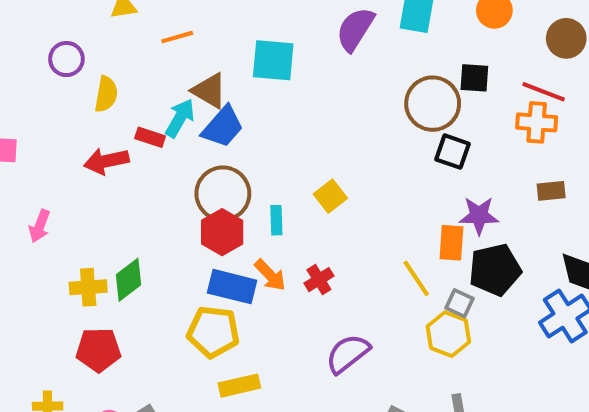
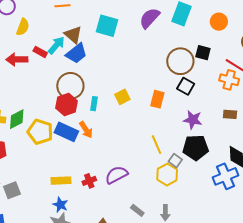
orange rectangle: (451, 243) -> (157, 99), moved
red cross: (319, 280) -> (89, 181), moved
yellow pentagon: (213, 332) -> (40, 132), moved

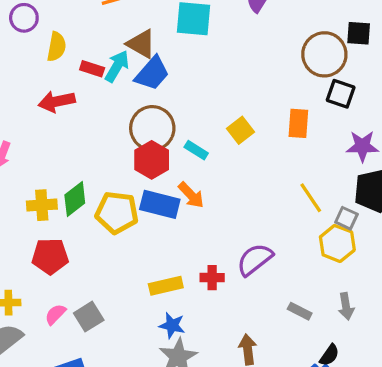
red rectangle: (40, 52) -> (92, 69), moved
cyan rectangle: (94, 104) -> (196, 150), turned -56
red cross: (89, 181) -> (212, 278), turned 32

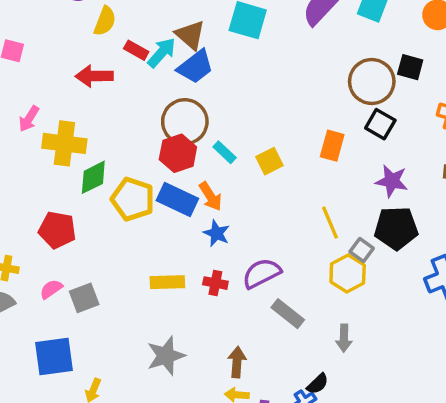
yellow square: (240, 130) -> (269, 161), moved
yellow cross: (42, 205) -> (64, 143), moved, size x1.4
gray rectangle: (300, 311) -> (288, 314), moved, size x1.4
blue star: (172, 325) -> (217, 233), moved

